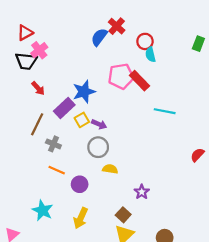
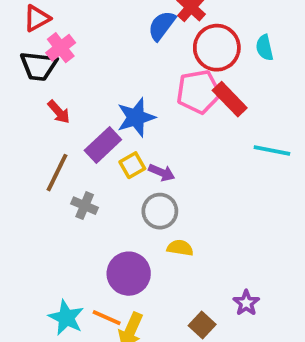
red circle: (145, 41) -> (217, 48), moved, size x1.6
cyan semicircle: (150, 55) -> (265, 48), moved
orange line: (57, 170) -> (107, 318), moved
purple circle: (80, 184) -> (129, 274), size x1.5
purple star: (142, 192) -> (246, 303), moved

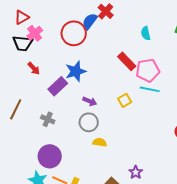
red circle: (217, 48) -> (74, 33), moved
pink pentagon: (198, 92) -> (148, 70), moved
yellow square: (132, 165) -> (125, 100), moved
brown line: (57, 173) -> (16, 109), moved
purple circle: (129, 274) -> (50, 156), moved

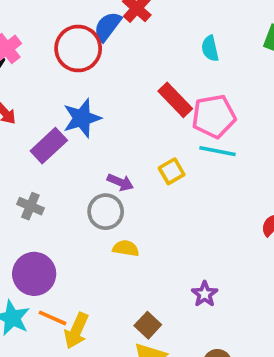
purple arrow: (90, 101) -> (120, 182), moved
purple star: (136, 172) -> (205, 294), moved

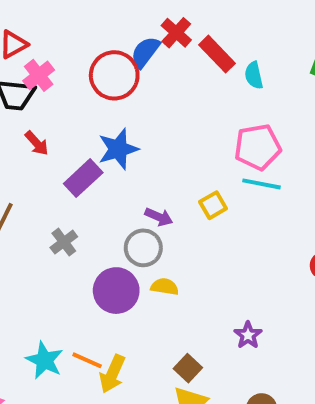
red rectangle: (175, 100) -> (217, 54), moved
gray cross: (30, 206) -> (64, 242), turned 30
purple circle: (34, 274) -> (116, 291), moved

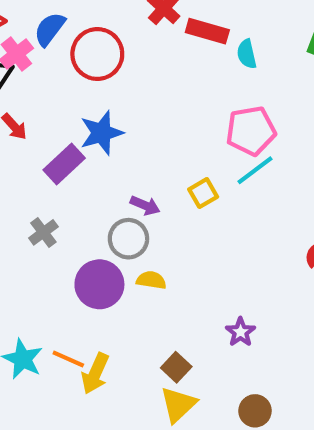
blue semicircle: (145, 52) -> (50, 29), moved
red rectangle: (217, 54) -> (207, 31), turned -30
cyan line: (262, 184) -> (255, 170), turned -48

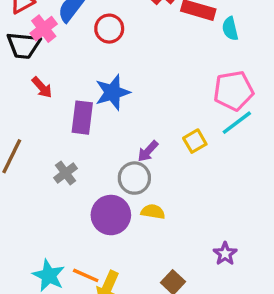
red circle: (97, 54) -> (109, 29), size x0.7
purple rectangle: (64, 164) -> (82, 118), turned -40
purple arrow: (145, 205) -> (148, 151), turned 110

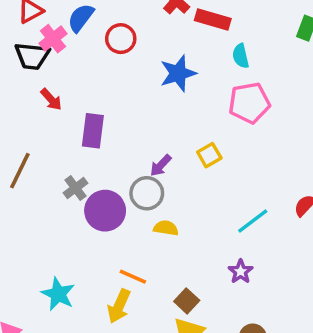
cyan semicircle: (230, 29) -> (241, 56), moved
blue star: (113, 92) -> (178, 73), moved
cyan line: (237, 123) -> (253, 221), moved
purple circle: (111, 215) -> (105, 211), moved
orange line: (86, 275) -> (133, 277), moved

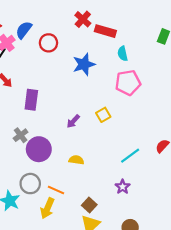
gray circle: (147, 193) -> (30, 184), moved

